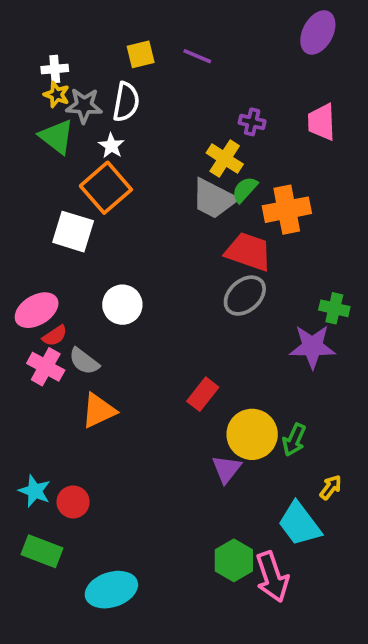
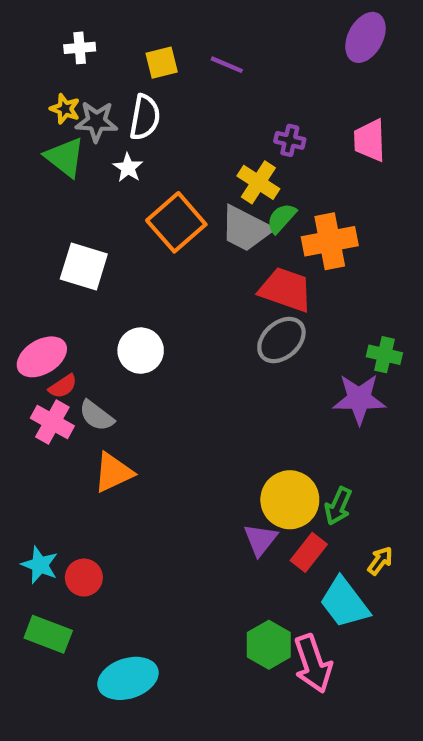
white cross: (55, 69) -> (80, 48), moved
orange square: (106, 188) -> (176, 222), moved
red rectangle: (203, 394) -> (309, 552), moved

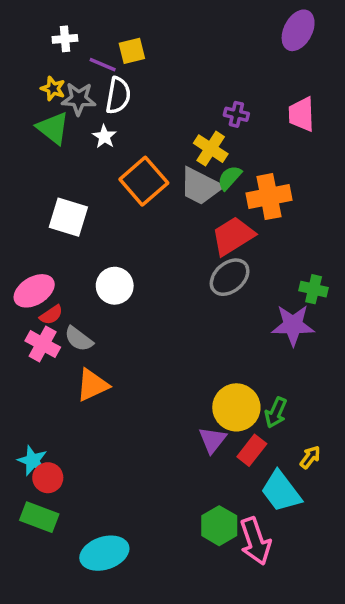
purple line: (227, 65) -> (103, 65), moved
red trapezoid: (286, 290) -> (233, 236), turned -51
red circle: (84, 578) -> (48, 478), moved

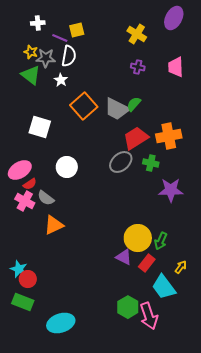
yellow cross: (211, 149) -> (137, 34), moved
orange cross: (269, 197) -> (169, 136), moved
gray ellipse: (230, 277) -> (121, 162), moved
green cross: (314, 289) -> (151, 163), moved
purple triangle: (212, 440) -> (124, 257), turned -42

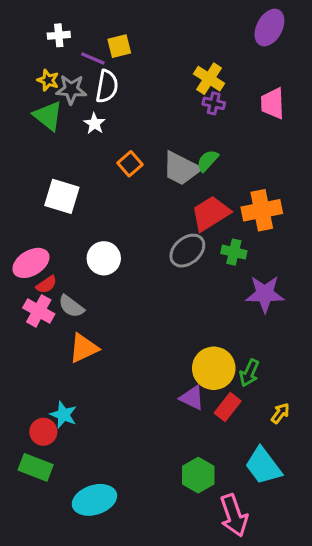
yellow cross: (137, 34) -> (209, 79), moved
orange square: (84, 106) -> (130, 164), size x0.6
cyan star: (19, 269) -> (63, 415), moved
cyan trapezoid: (164, 287) -> (263, 466), moved
pink arrow: (149, 316) -> (234, 515), moved

